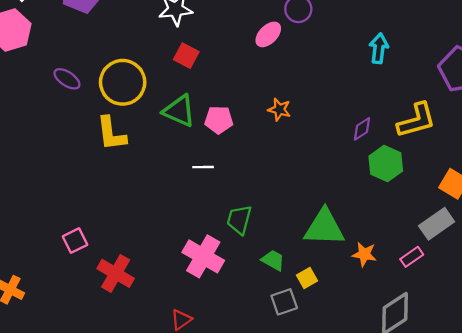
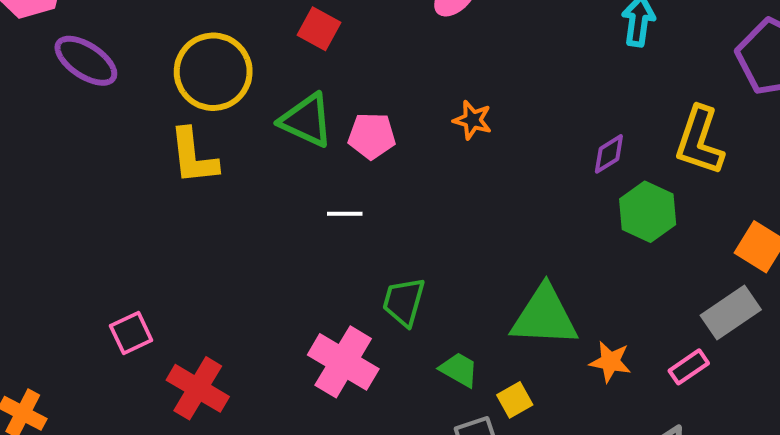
purple ellipse: (67, 79) -> (86, 61), moved, size x1.4
yellow L-shape: (416, 120) -> (699, 141), turned 123

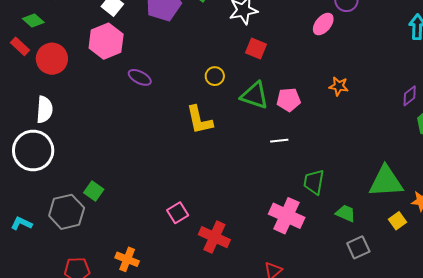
purple ellipse: (86, 61) -> (140, 77), size x0.7
yellow circle: (213, 72) -> (215, 76), moved, size x0.5
yellow square: (515, 400) -> (398, 221), moved

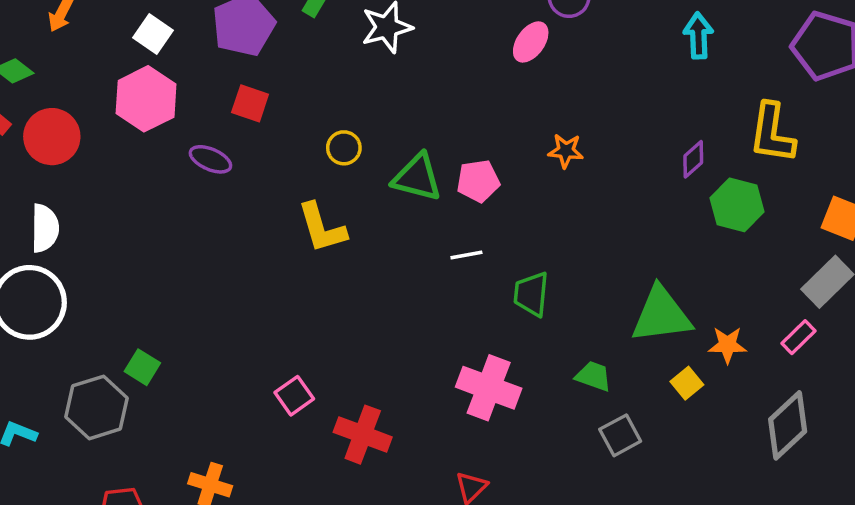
red square: (256, 48) -> (250, 103), moved
green trapezoid: (314, 182) -> (531, 294), moved

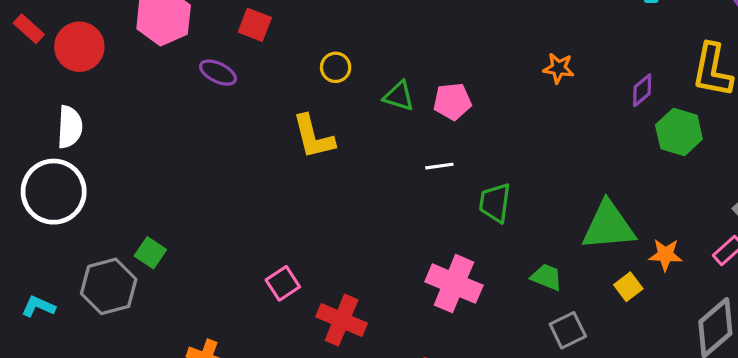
orange star: (566, 151) -> (559, 68), moved
green triangle: (417, 177) -> (399, 96), size x0.7

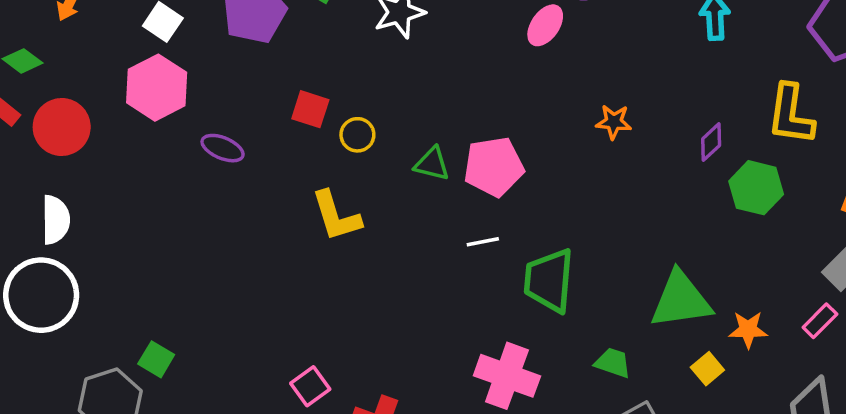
red square: (255, 25) -> (310, 109), moved
pink pentagon: (452, 101) -> (494, 167), size x1.4
green trapezoid: (495, 203) -> (549, 280), size x1.4

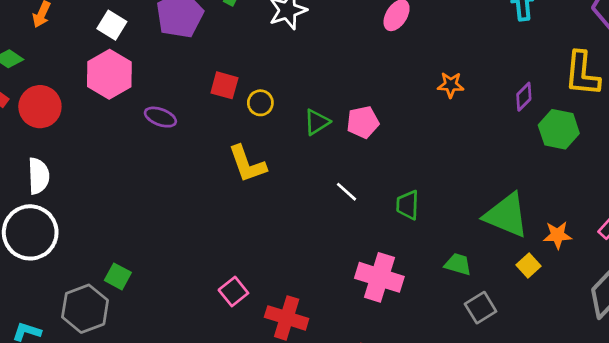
green triangle: (432, 164) -> (317, 122), turned -44
pink pentagon: (494, 167) -> (363, 122), size x0.7
white line: (483, 242) -> (347, 192), moved, turned 55
green trapezoid: (549, 280) -> (408, 205), size x0.6
green triangle: (681, 300) -> (506, 215), turned 33

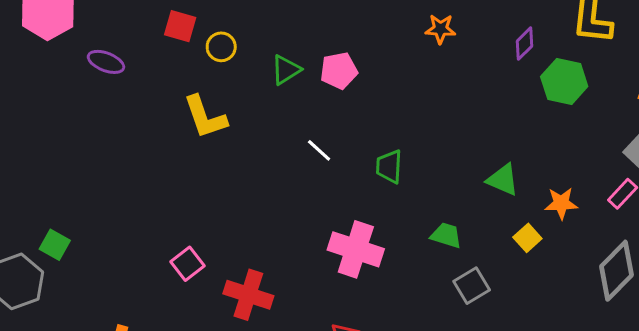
green triangle: (506, 215) -> (503, 180), size x0.6

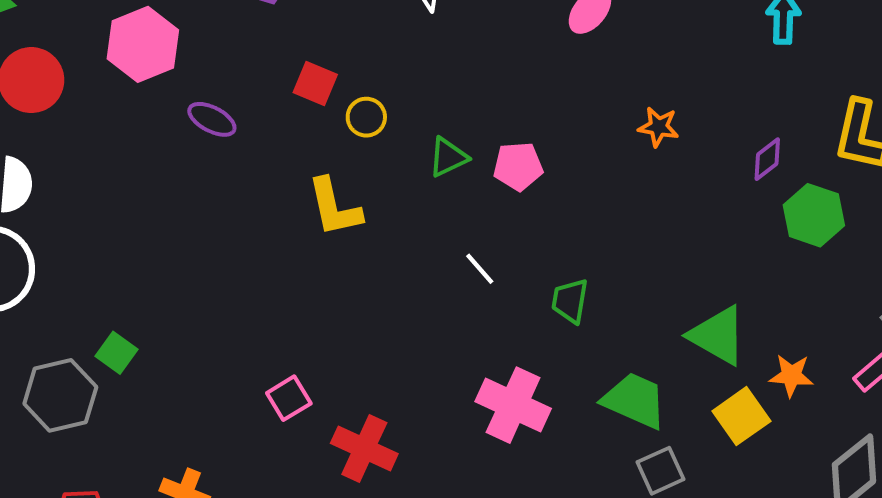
green triangle: (503, 180) -> (718, 335), size x1.4
green trapezoid: (446, 235) -> (635, 400), size x1.6
yellow square: (527, 238) -> (741, 416), size x1.5

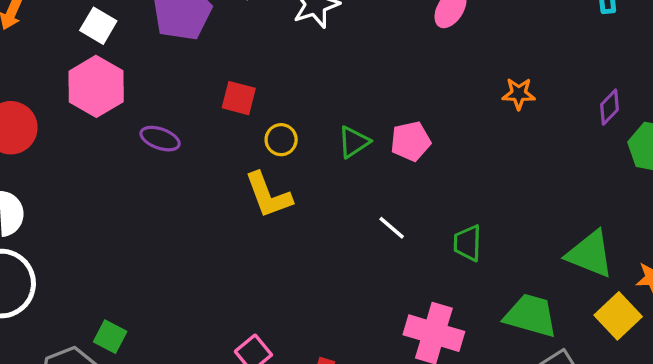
yellow circle: (366, 117) -> (281, 140), moved

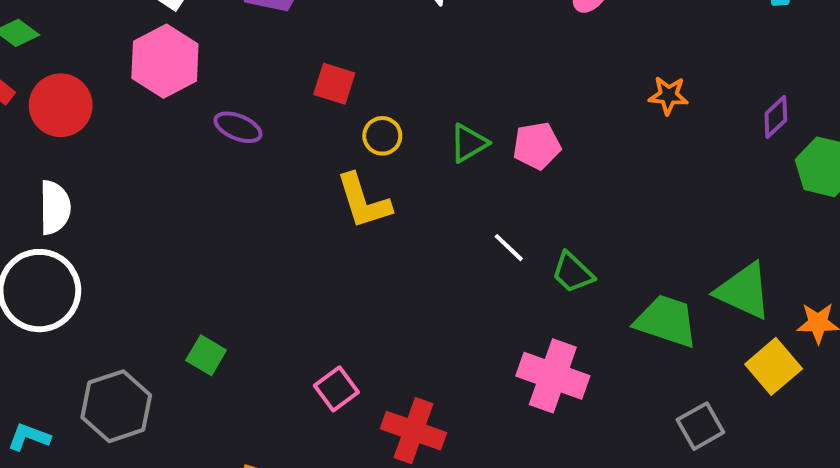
green trapezoid: (468, 243) -> (573, 273), moved, turned -51
green trapezoid: (531, 316) -> (666, 321), moved
green square: (110, 337) -> (206, 355), moved

